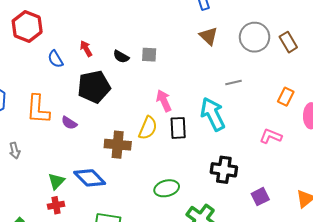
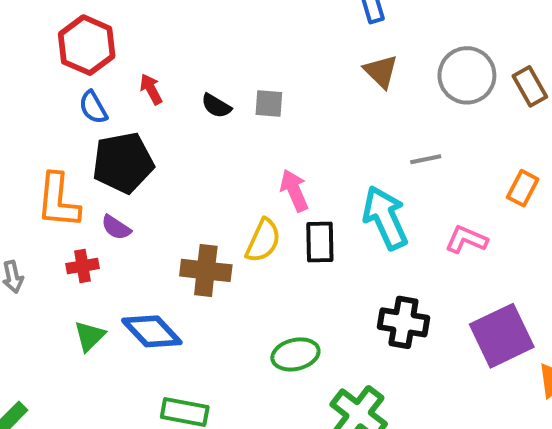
red hexagon: (27, 26) -> (87, 45), moved
black pentagon: (94, 87) -> (123, 163), moved
pink L-shape: (271, 136) -> (466, 240), moved
purple square: (260, 197) -> (502, 336), moved, size x1.8
red cross: (56, 205) -> (83, 266), moved

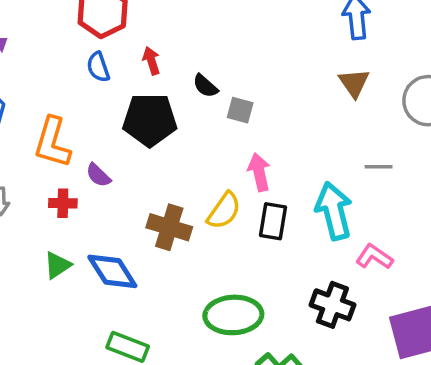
gray square: (269, 104) -> (240, 110), moved
black pentagon: (123, 163) -> (150, 120), moved
pink L-shape: (466, 240) -> (374, 257), moved
green ellipse: (295, 354) -> (233, 315), size x1.4

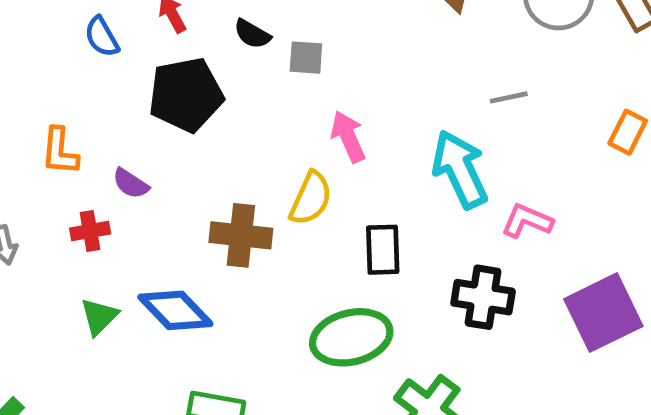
orange L-shape: (52, 142) -> (60, 151), size x0.7
black rectangle: (273, 221) -> (383, 250), moved

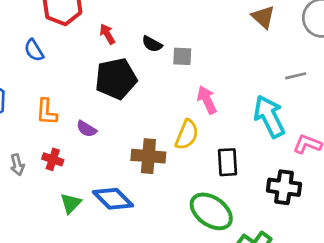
blue semicircle: (102, 37) -> (34, 50), moved
red cross: (90, 231) -> (53, 159), moved, turned 30
green ellipse: (351, 337) -> (211, 211), turned 51

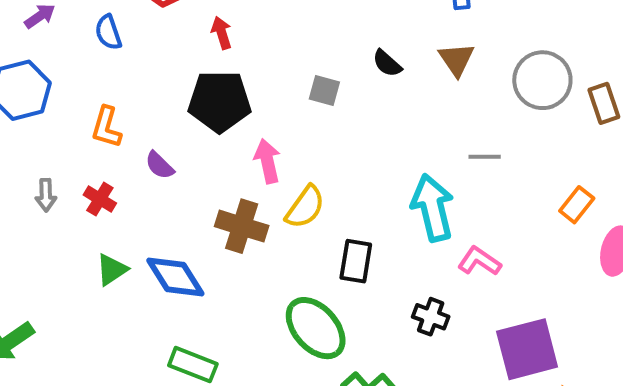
black semicircle: (152, 44) -> (387, 63), moved
pink arrow: (207, 100) -> (267, 161), moved
black cross: (284, 187) -> (431, 317), size x0.7

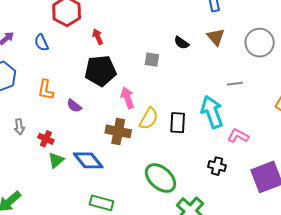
red cross: (100, 199) -> (46, 139), moved
black rectangle: (356, 261) -> (178, 123), moved

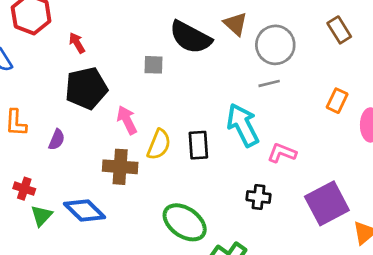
black semicircle: (181, 43) -> (190, 37), size x2.0
gray circle: (260, 43) -> (275, 45), moved
purple semicircle: (74, 106) -> (57, 140), turned -98

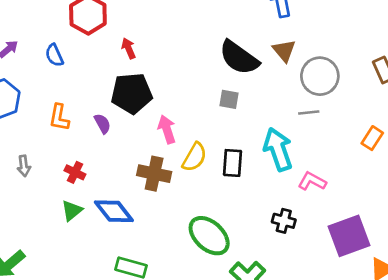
gray square: (153, 65) -> (229, 99), moved
purple semicircle: (57, 140) -> (102, 124), moved, turned -60
red cross: (24, 189) -> (75, 172), moved

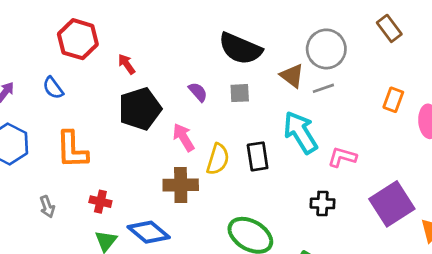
brown triangle: (284, 51) -> (292, 76), moved
orange L-shape: (59, 117) -> (72, 150), size x1.4
purple semicircle: (102, 124) -> (198, 92), moved

